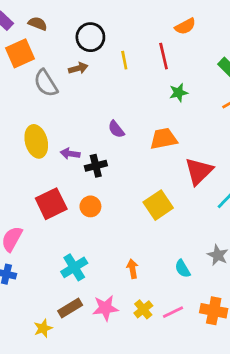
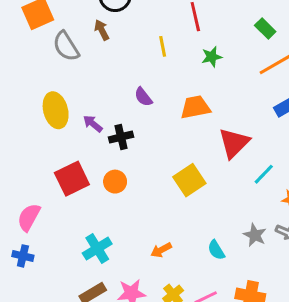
yellow line: (124, 60) -> (163, 46), moved
brown arrow: (78, 68) -> (102, 30), turned -102
purple arrow: (70, 154) -> (93, 124), turned 30
orange arrow: (132, 269) -> (161, 250), turned -108

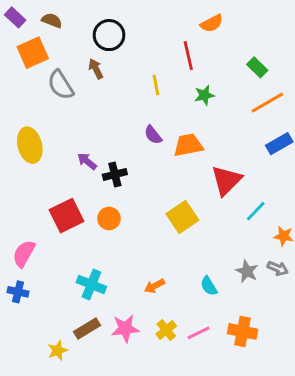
purple semicircle: (143, 97) -> (153, 135), moved
yellow ellipse: (56, 110) -> (30, 145), moved
cyan cross: (97, 248) -> (91, 284), turned -36

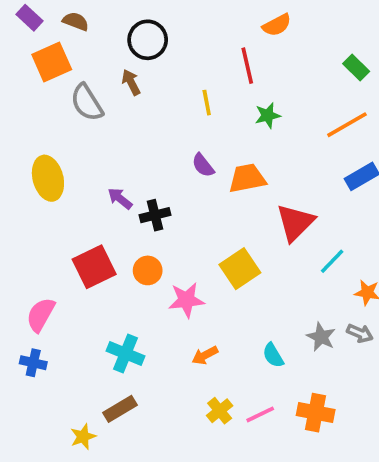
green rectangle: (257, 67) -> (356, 67), moved
pink star: (125, 329) -> (186, 300), moved

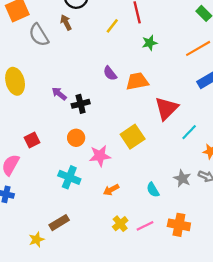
yellow line: (207, 103) -> (112, 26), moved, turned 49
red square: (94, 267) -> (32, 140), moved, size x0.6
cyan cross: (125, 354) -> (69, 177), moved

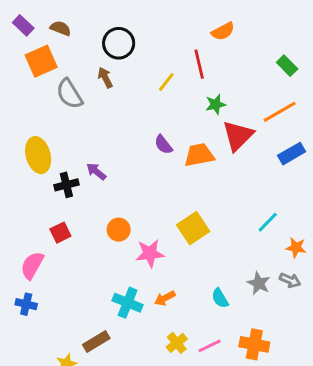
black cross: (81, 104) -> (66, 185), moved
red triangle: (166, 108) -> (238, 136), moved
cyan cross: (69, 177) -> (128, 303), moved

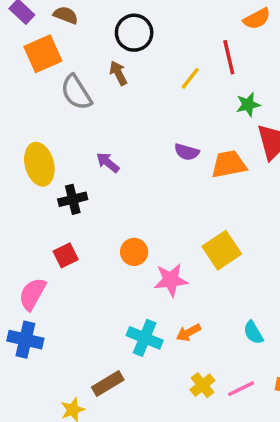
purple semicircle: (163, 145) -> (187, 152), turned -36
purple arrow: (96, 171) -> (108, 162), moved
blue cross: (26, 304) -> (25, 340), size x1.4

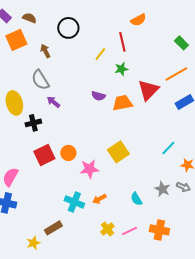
brown arrow: (118, 73) -> (45, 51), moved
gray semicircle: (76, 92) -> (40, 80), moved
green star: (248, 105) -> (121, 69), moved
red square: (66, 255) -> (44, 155), moved, size x1.5

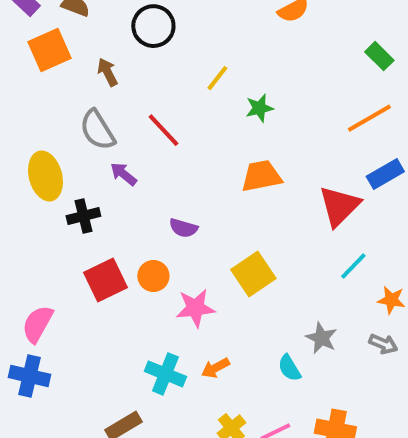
red line: (122, 42) -> (163, 130), moved, turned -30
red triangle: (148, 90) -> (339, 206), moved
purple semicircle: (98, 96) -> (183, 228), moved
gray star: (162, 189) -> (321, 338), moved

